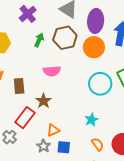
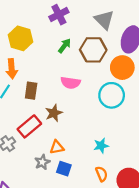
cyan circle: (100, 84) -> (112, 95), moved

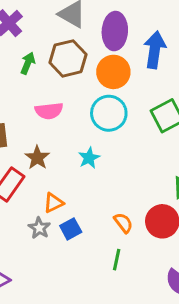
cyan star: (101, 146) -> (89, 158), moved
blue square: (64, 169) -> (71, 229), turned -32

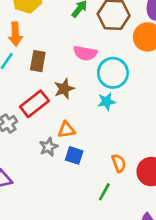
cyan circle: (109, 113) -> (113, 73), moved
blue square: (71, 229) -> (74, 155), turned 30

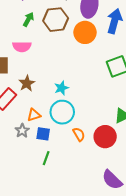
pink semicircle: (85, 53) -> (22, 47), moved
cyan circle: (113, 73) -> (62, 112), moved
green line: (104, 192) -> (46, 158), moved

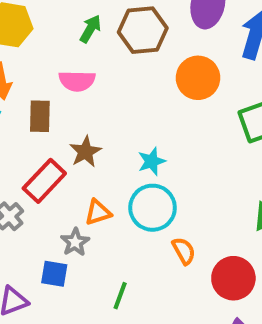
orange circle: (85, 32) -> (198, 78), moved
blue square: (43, 134) -> (54, 274), moved
red circle: (105, 137) -> (233, 278), moved

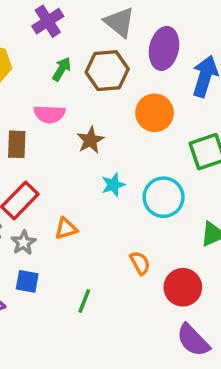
brown star: (85, 152) -> (90, 140), moved
cyan circle: (153, 208) -> (164, 197), moved
gray star: (75, 242) -> (23, 243), moved

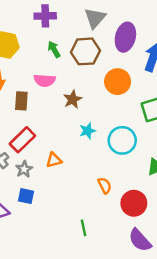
purple cross: (48, 21) -> (45, 16), turned 30
gray triangle: (119, 22) -> (95, 18), turned 30
green arrow: (62, 69) -> (54, 49), turned -63
green line: (84, 301) -> (83, 228), moved, turned -35

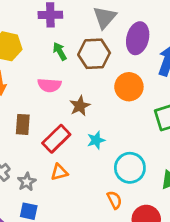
brown rectangle: (21, 101) -> (23, 124), moved
red rectangle: (22, 140) -> (56, 139), moved
cyan circle: (122, 140) -> (130, 168), moved

